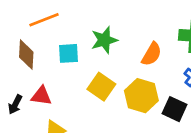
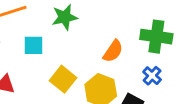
green star: (104, 40) -> (65, 17), moved

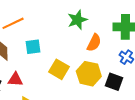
green star: (65, 17) -> (77, 20), moved

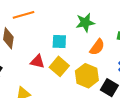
cyan square: (33, 47) -> (59, 41), moved
red triangle: (15, 79) -> (37, 62), moved

